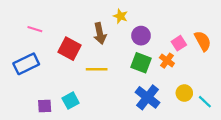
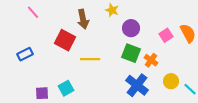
pink line: (35, 29) -> (33, 12), moved, turned 32
brown arrow: (100, 33) -> (83, 19), moved
orange cross: (167, 61) -> (151, 60), moved
blue rectangle: (26, 64) -> (25, 54), size x0.7

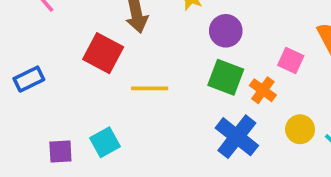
pink square: (166, 35) -> (291, 61), moved, turned -32

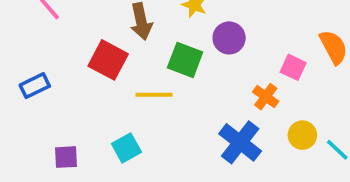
green square: (226, 77) -> (185, 60), moved
cyan square: (105, 142) -> (126, 148), moved

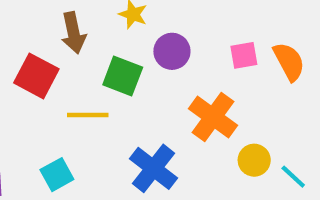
pink square: (293, 67) -> (244, 55), moved, turned -35
orange cross: (266, 97) -> (213, 117), size x1.6
blue cross: (240, 142) -> (153, 168), moved

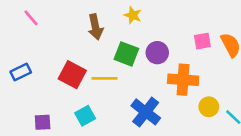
purple circle: (172, 51) -> (157, 53), moved
red square: (36, 76) -> (72, 75), moved
orange cross: (213, 117) -> (183, 80), turned -32

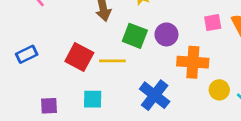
cyan square: (85, 116) -> (93, 99), turned 30

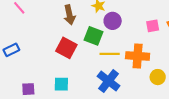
purple circle: (166, 34) -> (113, 21), moved
red square: (79, 57) -> (66, 48), moved
yellow line: (112, 61) -> (110, 54), moved

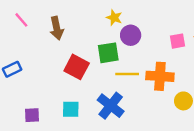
brown arrow: (69, 15) -> (57, 28), moved
green square: (94, 36) -> (108, 53), turned -30
blue cross: (109, 81) -> (111, 106), moved

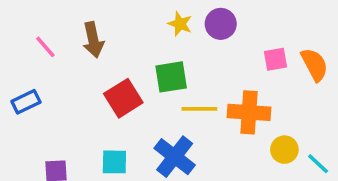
pink line: (21, 20) -> (45, 47), moved
purple circle: (131, 35) -> (221, 24), moved
red square: (77, 67) -> (123, 98), turned 30

